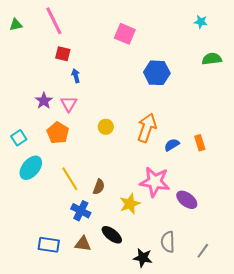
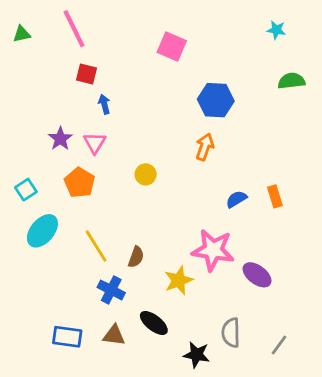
orange arrow: (147, 128) -> (205, 147), moved, size x0.7

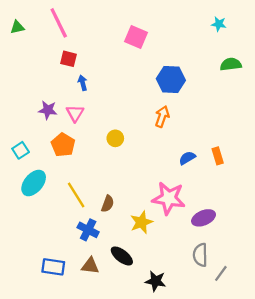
purple star: (60, 139) -> (48, 110), turned -30
purple ellipse: (257, 275) -> (204, 218), turned -60
gray semicircle: (231, 333) -> (200, 255), moved

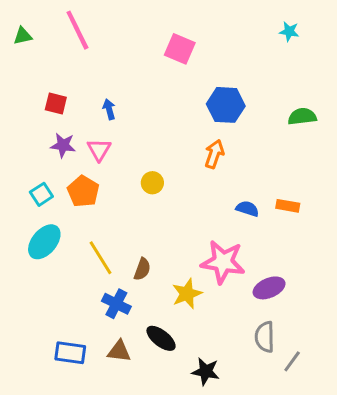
red square: (68, 59) -> (56, 104), moved
green semicircle: (231, 64) -> (302, 116), moved
cyan square: (21, 150) -> (41, 194), moved
orange rectangle: (218, 156) -> (288, 206), turned -63
blue semicircle: (187, 158) -> (247, 209), turned 49

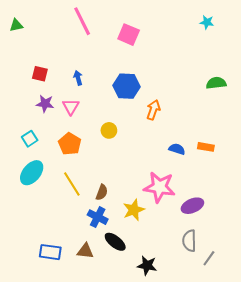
pink line: (77, 30) -> (82, 21), moved
blue hexagon: (226, 105) -> (126, 86), moved
orange pentagon: (83, 191) -> (70, 144), moved
blue cross: (116, 304) -> (98, 217), moved

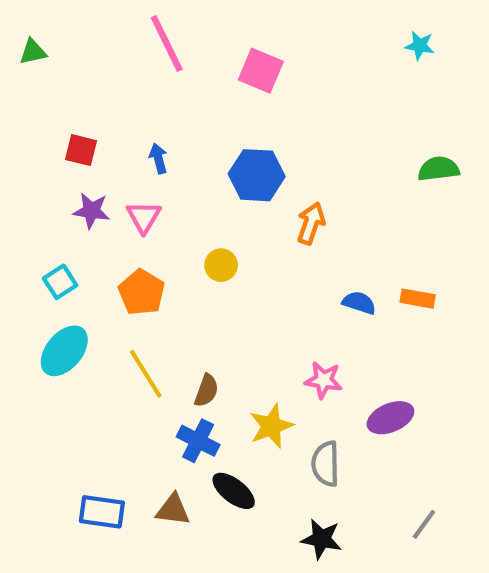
pink star: (159, 187) -> (324, 380), size x0.6
gray semicircle: (189, 241) -> (326, 464), moved
black star: (147, 265) -> (321, 539), moved

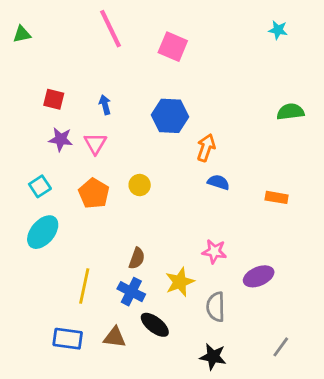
yellow circle: (221, 265) -> (140, 185), moved
blue semicircle: (359, 303) -> (218, 182), moved
yellow line: (146, 374) -> (84, 286), moved, turned 44

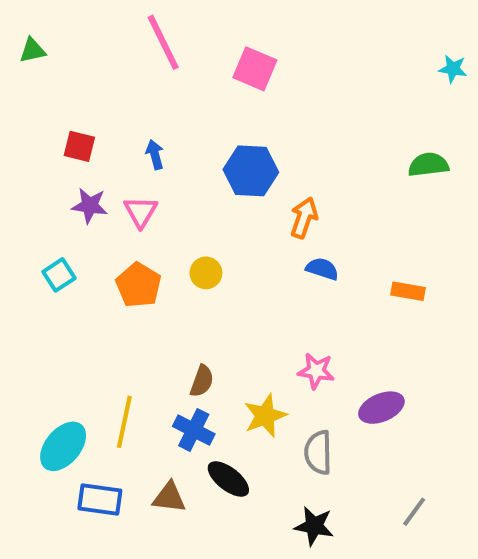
cyan star: (278, 30) -> (453, 69), moved
cyan ellipse: (43, 232) -> (63, 446), moved

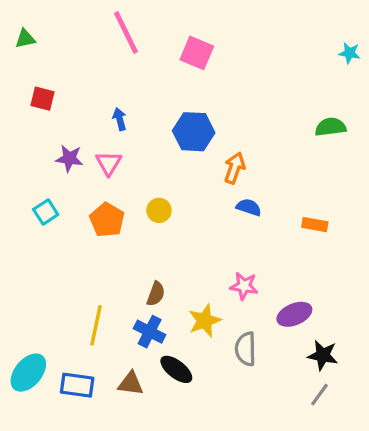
red square: (79, 146) -> (43, 99), moved
cyan ellipse: (63, 446) -> (28, 373), moved
black star: (314, 526) -> (323, 355), moved

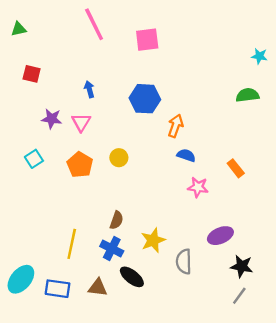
pink square: (197, 53) -> (147, 40), turned -30
cyan star: (349, 53) -> (259, 56), moved
orange rectangle: (315, 225) -> (236, 168), turned 42
pink star: (244, 286) -> (198, 187), moved

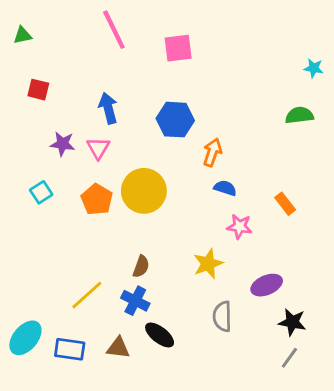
blue arrow: (89, 89) -> (108, 108), size x1.5
yellow circle: (119, 158) -> (144, 191), size x2.0
yellow star: (153, 240) -> (208, 264), moved
yellow line: (72, 244) -> (87, 295), turned 36

